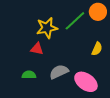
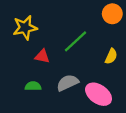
green line: (75, 21) -> (76, 41), moved
yellow star: (47, 28) -> (25, 28), moved

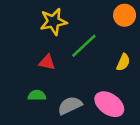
yellow star: (25, 28) -> (53, 22), moved
gray semicircle: (68, 83) -> (70, 105), moved

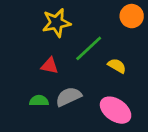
yellow semicircle: (123, 62) -> (117, 66), moved, turned -84
gray semicircle: (70, 105) -> (69, 97), moved

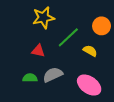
orange circle: (132, 16) -> (102, 26), moved

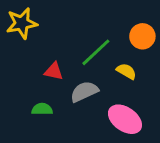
yellow star: (43, 18) -> (22, 23), moved
gray semicircle: (53, 75) -> (84, 92), moved

